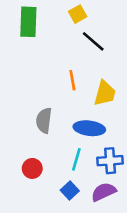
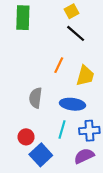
yellow square: (78, 14) -> (71, 11), moved
orange line: (72, 80) -> (59, 65), turned 35
blue square: (70, 191) -> (41, 155), moved, size x1.5

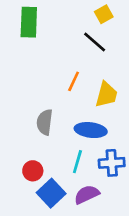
yellow square: (71, 11) -> (104, 14), moved
purple semicircle: (84, 156) -> (87, 194), moved

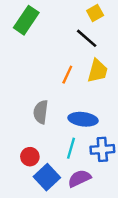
green rectangle: (29, 22) -> (26, 20), turned 32
yellow trapezoid: (106, 95) -> (97, 71), moved

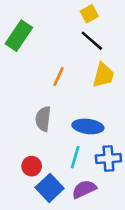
yellow square: (95, 13) -> (89, 14), moved
green rectangle: (26, 20) -> (19, 36), moved
orange line: (67, 75) -> (59, 77), moved

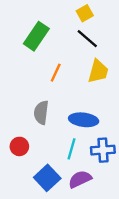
green rectangle: (19, 36) -> (36, 36), moved
red circle: (32, 166) -> (19, 146), moved

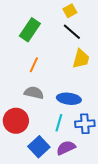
orange line: (56, 73) -> (34, 65), moved
gray semicircle: (41, 113) -> (34, 93), turned 96
red circle: (19, 146) -> (16, 121), size x1.6

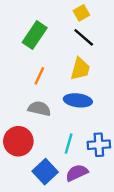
yellow trapezoid: (81, 59) -> (80, 69), moved
blue ellipse: (69, 99) -> (78, 100), moved

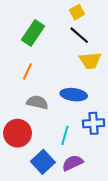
yellow trapezoid: (80, 69) -> (90, 60), moved, turned 70
orange line: (39, 76) -> (27, 72), moved
blue cross: (99, 145) -> (94, 123), moved

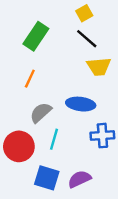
gray semicircle: (37, 102) -> (41, 113), turned -55
cyan line: (65, 135) -> (54, 139), moved
blue square: (43, 162) -> (47, 178), turned -30

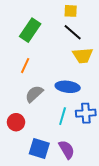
yellow square: (84, 13) -> (71, 11), turned 32
cyan line: (54, 139) -> (63, 116), moved
red circle: (19, 146) -> (16, 122), size x0.7
purple semicircle: (79, 179) -> (67, 150), turned 84

